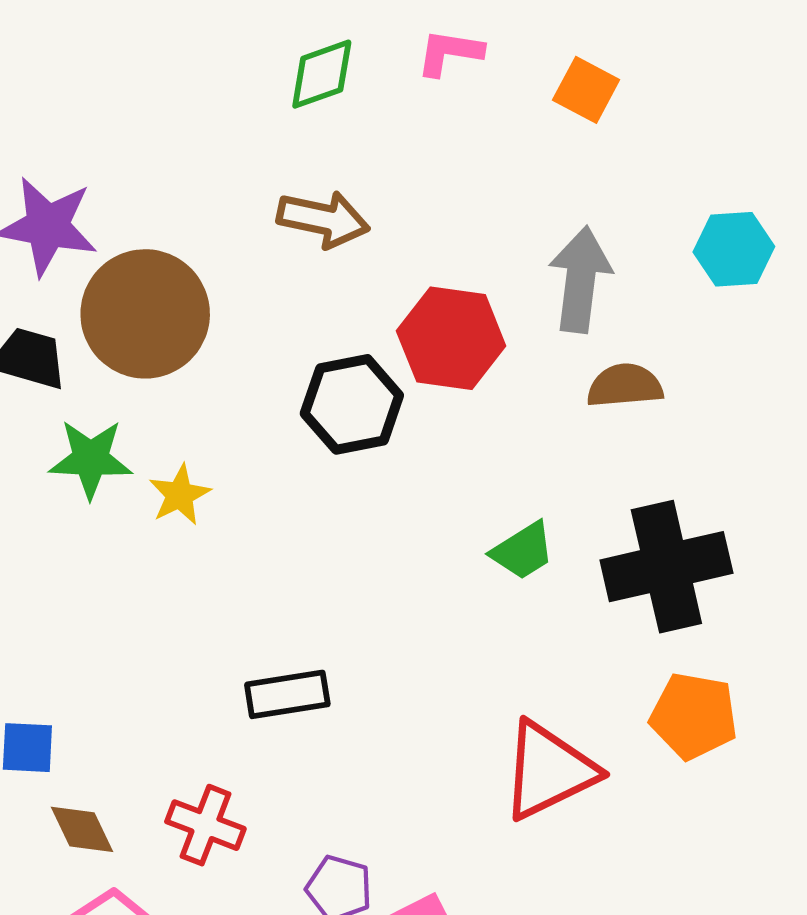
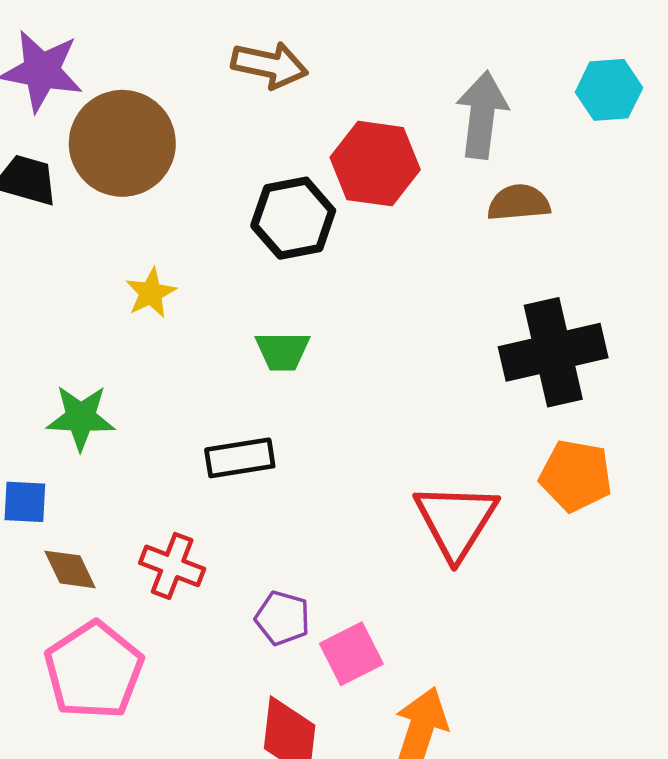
green star: (91, 459) -> (81, 418), moved
green trapezoid: (523, 551) -> (283, 351), moved, turned 32
red triangle: (549, 771) -> (456, 521), turned -32

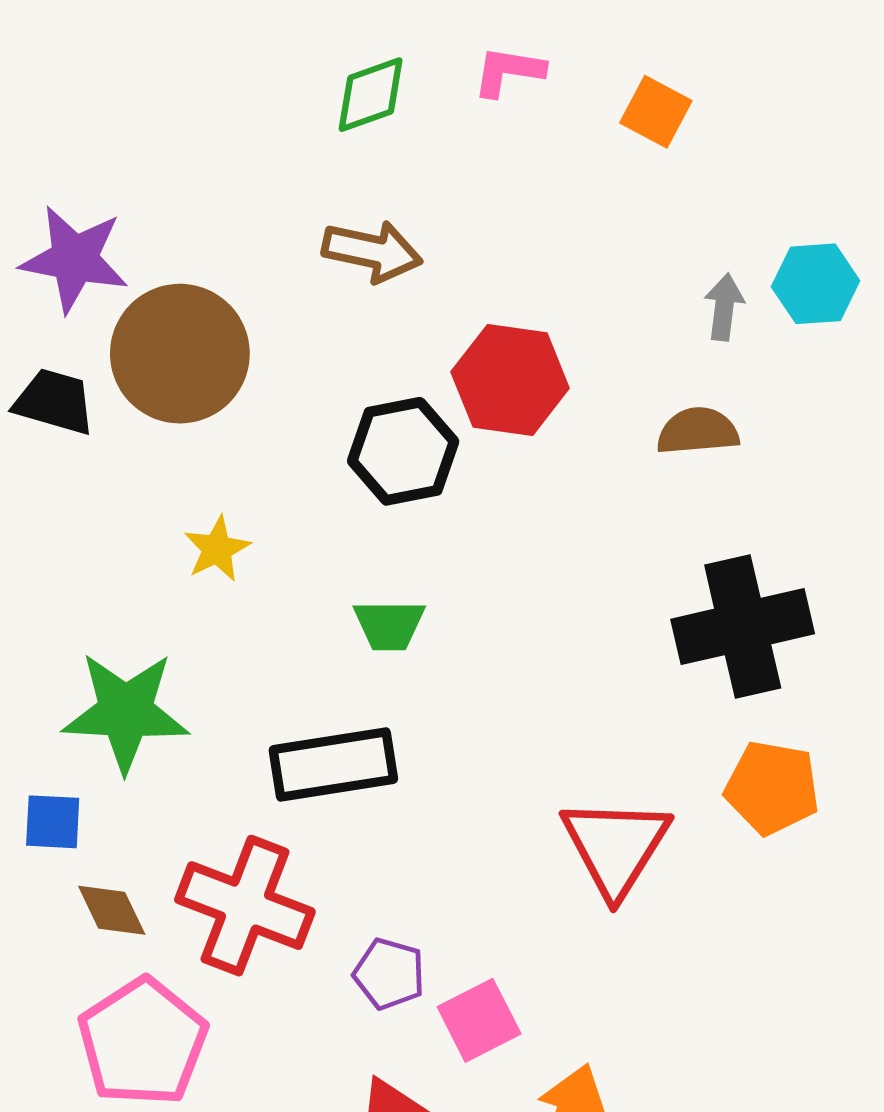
gray arrow: (482, 115) -> (724, 307), moved, size x0.6
green star: (81, 418) -> (126, 712), size x1.4
black rectangle: (240, 458) -> (333, 764), size x1.4
red cross: (172, 566) -> (245, 906), size x1.6

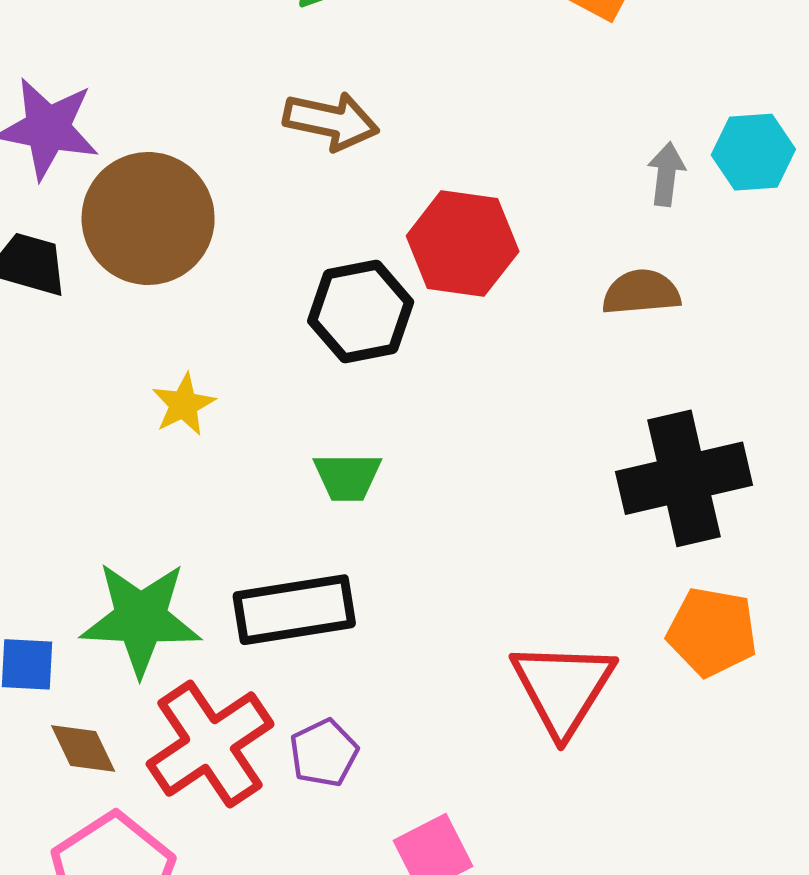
green star: (126, 712) -> (141, 619), moved
red cross: (245, 906) -> (210, 744), turned 35
purple pentagon: (389, 974) -> (324, 753), moved, turned 30

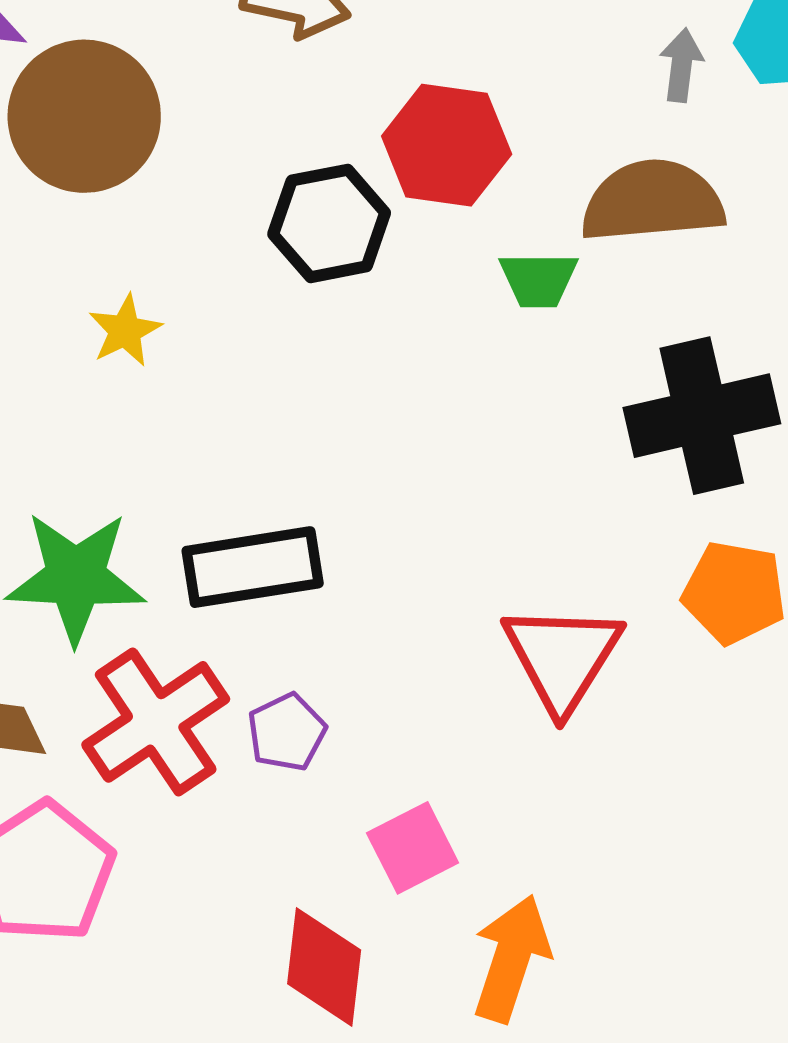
brown semicircle: (641, 292) -> (652, 201), size x1.6
green trapezoid: (347, 477) -> (538, 280), moved

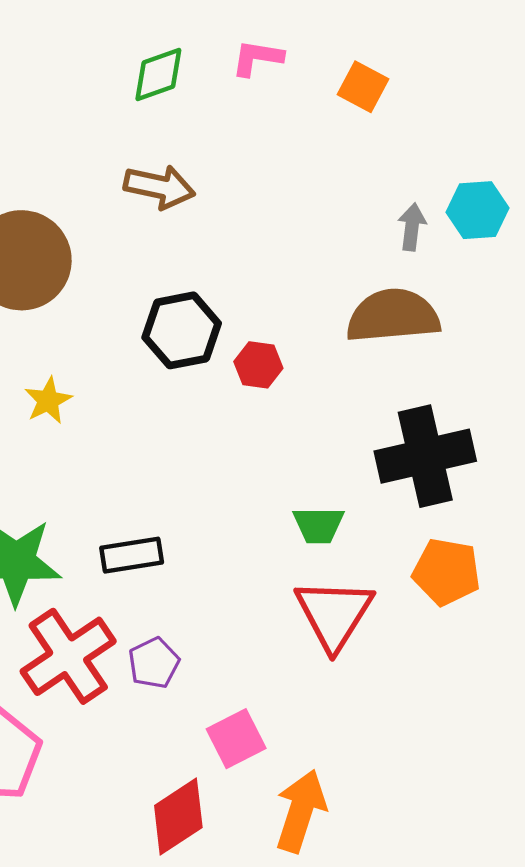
red hexagon: (447, 145) -> (258, 365), moved, size x0.6
green trapezoid: (538, 280) -> (318, 525), moved
black rectangle: (253, 567) -> (132, 555), size x0.7
red diamond: (324, 967) -> (178, 816), turned 50

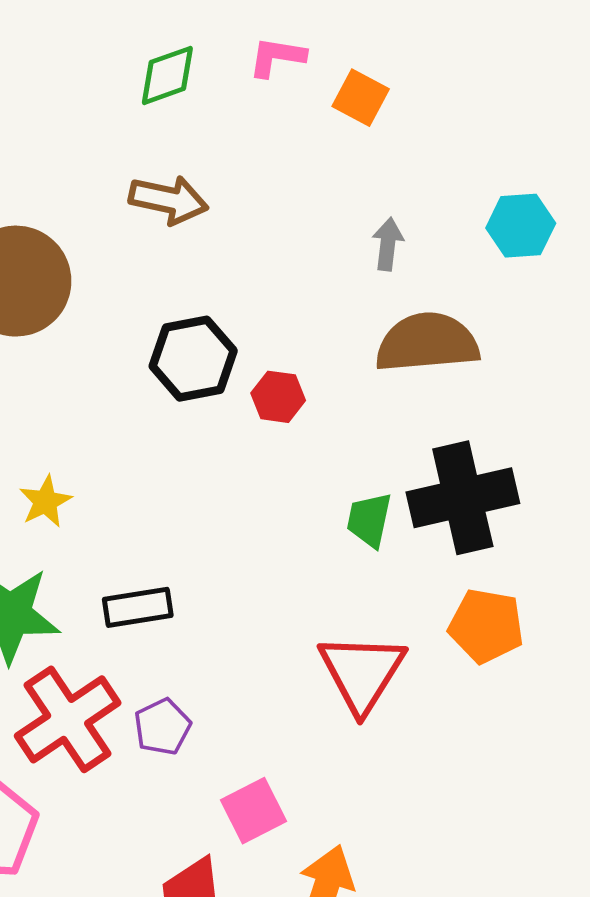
orange square: (363, 87) -> (361, 98), moved
gray arrow: (412, 227) -> (388, 244), moved
yellow star: (48, 400) -> (45, 501), moved
green trapezoid: (318, 525) -> (369, 520), moved, turned 102

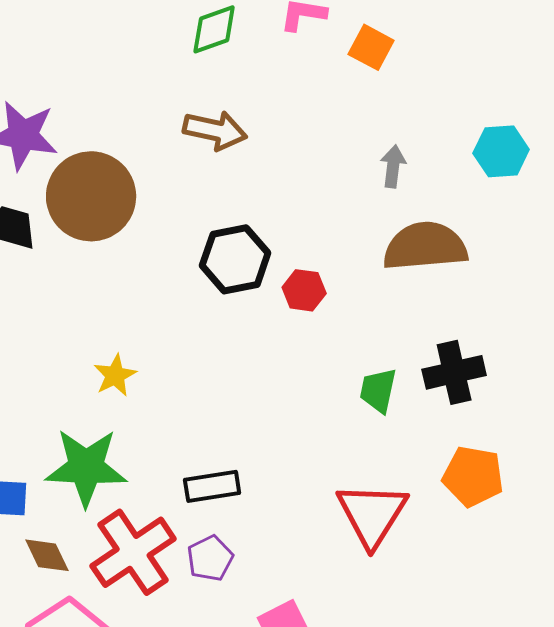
black cross: (463, 498) -> (454, 372), size x0.7
black rectangle: (138, 607) -> (212, 486), moved

